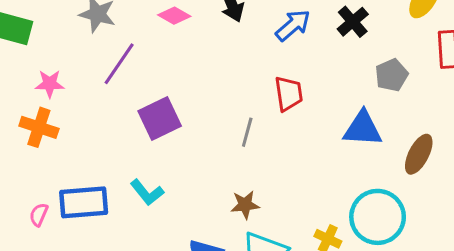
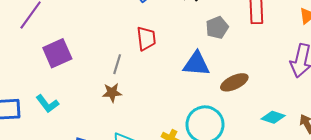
brown ellipse: (419, 154) -> (234, 82), turned 36
brown star: (245, 205) -> (112, 93), moved

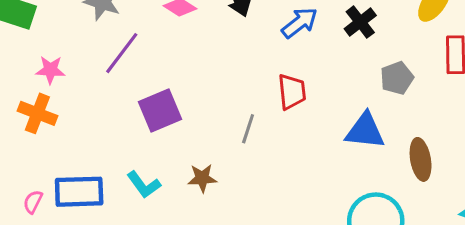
brown ellipse: (234, 82) -> (421, 159), turned -76
brown star: (112, 93) -> (202, 178), moved

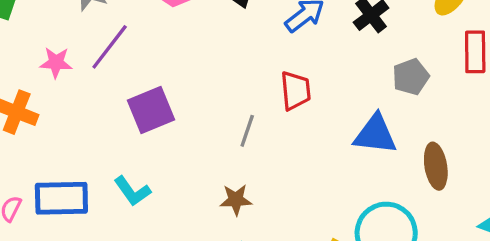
pink star: (50, 70) -> (56, 63), moved
brown star: (202, 178) -> (236, 200), moved

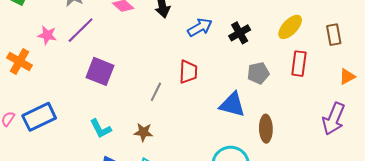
purple square: (151, 110) -> (100, 71), turned 36
cyan L-shape: (132, 191) -> (101, 129), moved
blue rectangle: (61, 198) -> (39, 117), turned -32

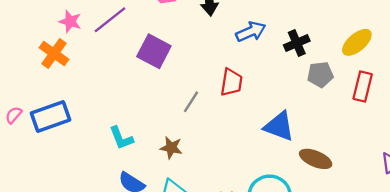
orange cross: (20, 61) -> (54, 53), moved
purple square: (100, 71) -> (154, 51), moved
gray pentagon: (258, 73) -> (320, 75), moved
brown ellipse: (266, 129) -> (316, 159), turned -72

